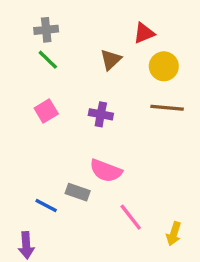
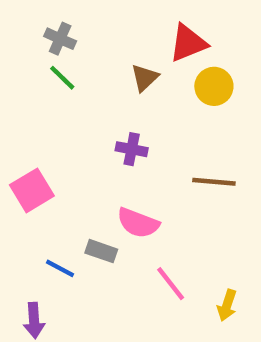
gray cross: (46, 30) -> (60, 39), turned 30
red triangle: (144, 33) -> (188, 43), size x1.4
brown line: (167, 108) -> (214, 182), moved
pink square: (46, 111) -> (32, 190), moved, size x1.4

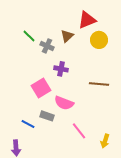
gray cross: (60, 39) -> (47, 46), moved
pink square: (32, 190) -> (41, 88), moved

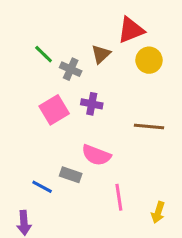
pink square: (41, 88) -> (54, 110), moved
pink line: (79, 131) -> (119, 197), turned 30

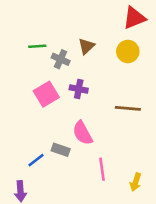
red triangle: (131, 30) -> (134, 18), moved
green line: (44, 54) -> (37, 46), turned -48
pink semicircle: (96, 155) -> (83, 133), turned 40
blue line: (42, 187) -> (36, 160), turned -66

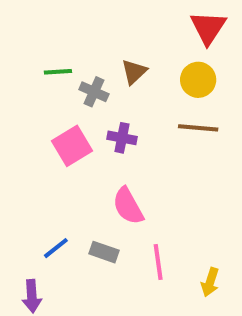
red triangle: (134, 18) -> (208, 28), turned -35
brown line: (128, 108) -> (198, 128), moved
gray rectangle: (61, 150) -> (104, 252), moved

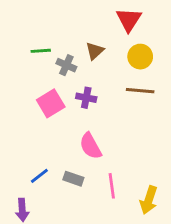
red triangle: (208, 28) -> (129, 20), moved
yellow arrow: (210, 282) -> (149, 200), size x1.4

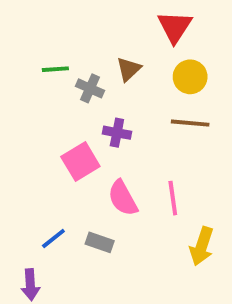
pink square: (51, 103) -> (80, 162), moved
pink line: (112, 186) -> (173, 198), moved
yellow arrow: (149, 200) -> (202, 246), moved

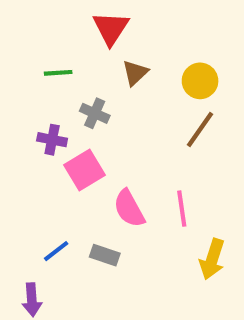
red triangle: (175, 27) -> (111, 28), moved
gray cross: (90, 88) -> (95, 113), moved
brown line: (190, 123) -> (200, 130), turned -60
purple cross: (117, 133) -> (52, 140), moved

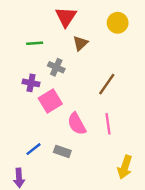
yellow circle: (200, 81) -> (118, 23), moved
brown line: (200, 130) -> (107, 84), moved
yellow arrow: (212, 259) -> (125, 167), moved

